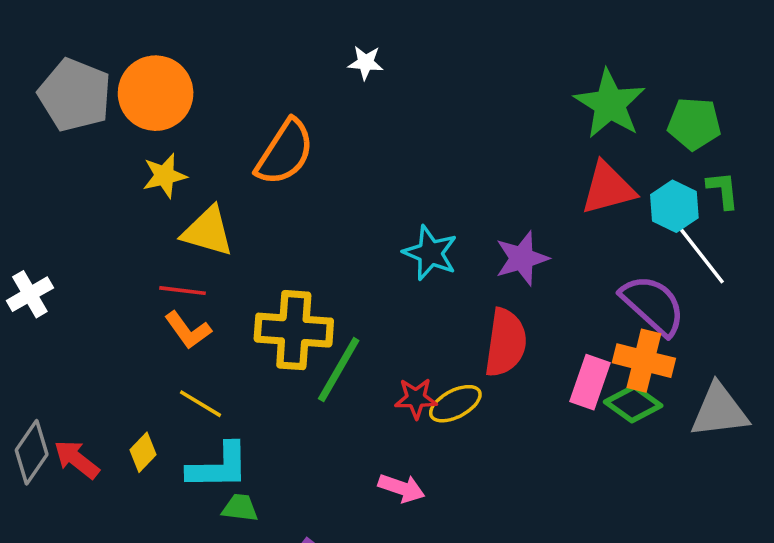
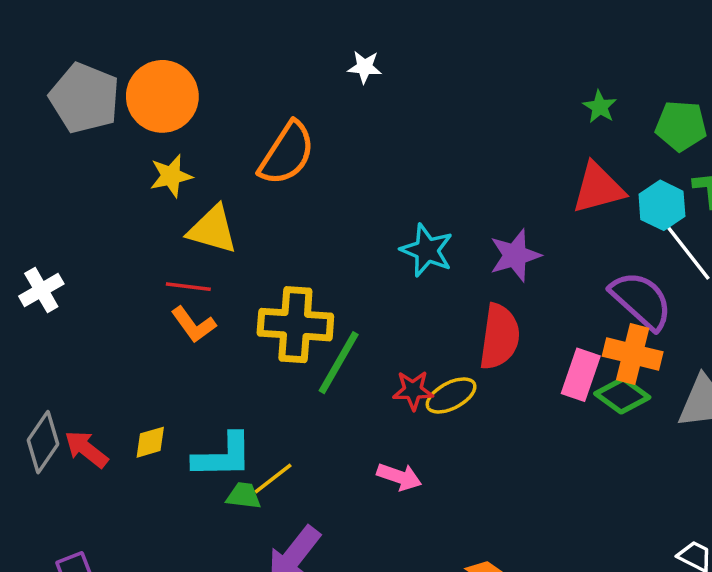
green star: (610, 104) -> (600, 107), size x0.5
yellow line: (200, 404) -> (273, 478), moved, turned -69
yellow diamond: (143, 452) -> (150, 442), turned 30

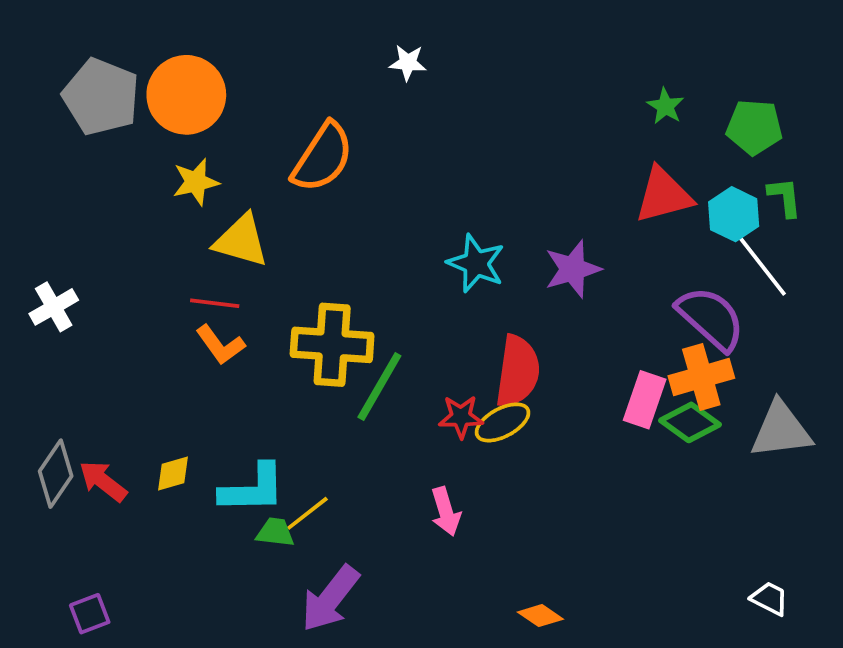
red semicircle: (499, 337) -> (518, 371), moved
orange cross: (633, 354) -> (701, 377), turned -30
pink arrow: (399, 477) -> (446, 511), turned 54

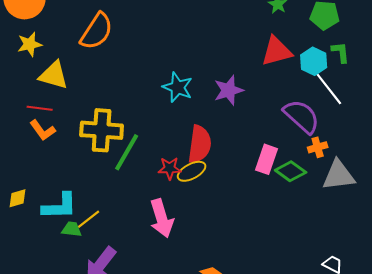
orange cross: (701, 377) -> (318, 147), moved, size x0.6
pink arrow: (446, 511) -> (162, 218), size x1.5

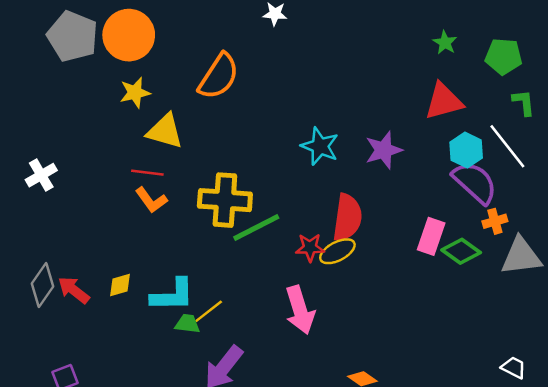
cyan hexagon: (314, 61) -> (466, 150), moved
green line: (127, 152) -> (256, 228), turned 33

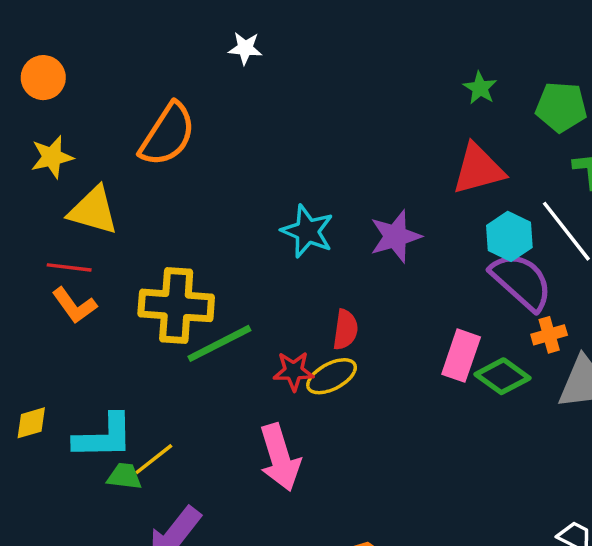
orange circle: (129, 35) -> (43, 78), size x0.6
red semicircle: (347, 218) -> (345, 330), size x0.6

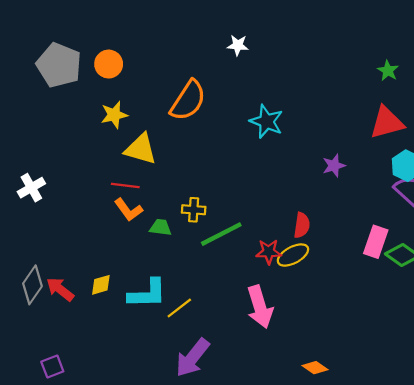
cyan star: (307, 231) -> (266, 121), moved
purple star: (395, 236) -> (334, 166), size x0.7
yellow cross: (176, 305) -> (194, 210), size x0.5
green trapezoid: (124, 476) -> (161, 227), moved

